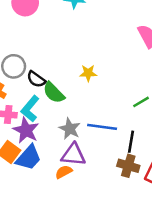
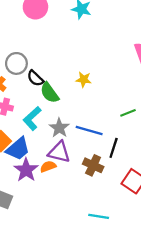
cyan L-shape: (30, 109) -> (32, 118), moved
purple star: (26, 130) -> (26, 170), moved
brown cross: (128, 166) -> (93, 165), moved

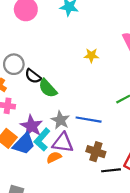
yellow star: (84, 80) -> (91, 55), moved
cyan L-shape: (32, 118) -> (42, 140), moved
black line: (114, 148) -> (111, 170), moved, turned 72
purple star: (26, 170) -> (31, 126), moved

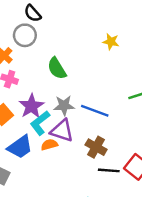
black semicircle: (33, 76) -> (33, 13), moved
gray star: (60, 120) -> (64, 106), turned 30
blue trapezoid: (24, 144) -> (20, 147), moved

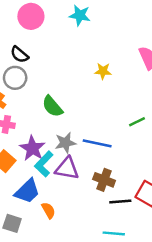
orange semicircle: (49, 145) -> (48, 210), moved, turned 84

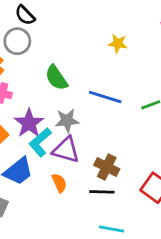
blue line: (97, 143) -> (105, 97), moved
black line: (120, 202) -> (102, 192), moved
orange semicircle: (48, 210) -> (59, 183), moved

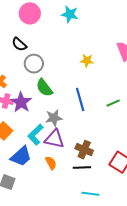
gray circle: (17, 41) -> (34, 64), moved
blue line: (105, 97) -> (80, 99), turned 60
purple star: (29, 123) -> (21, 102), moved

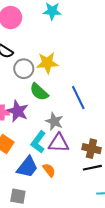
yellow star: (87, 61) -> (47, 63), moved, size x1.5
gray star: (54, 118) -> (54, 121), turned -30
orange semicircle: (51, 163) -> (49, 170), moved

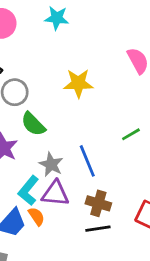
yellow star: (47, 63) -> (78, 83), moved
blue line: (78, 97) -> (87, 161), moved
orange semicircle: (49, 170) -> (36, 216), moved

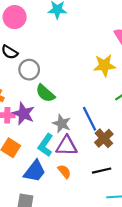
yellow star: (78, 83) -> (104, 65), moved
brown cross: (98, 203) -> (104, 138), moved, turned 36
orange semicircle: (36, 216) -> (64, 172), moved

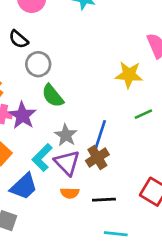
blue line: (89, 119) -> (100, 135), turned 35
brown cross: (104, 138) -> (97, 158), moved
purple triangle: (67, 146) -> (67, 163), turned 35
orange semicircle: (64, 172) -> (70, 193), moved, turned 120

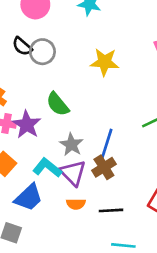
gray circle: (38, 64) -> (42, 52), moved
yellow star: (129, 75) -> (105, 62), moved
cyan L-shape: (42, 158) -> (47, 168), turned 84

